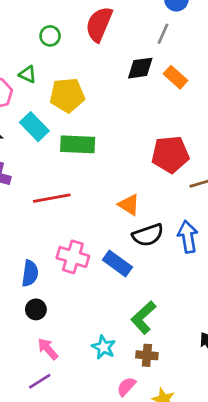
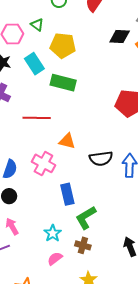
orange triangle: (129, 205) -> (67, 141), moved, turned -30
blue rectangle: (117, 263) -> (67, 194), moved, turned 30
pink semicircle: (126, 387) -> (55, 258), moved

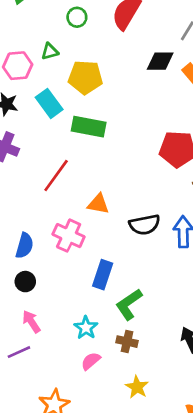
green triangle: (37, 25) -> (50, 51), turned -48
red line: (37, 118) -> (56, 175), turned -52
blue rectangle: (67, 194) -> (103, 275), turned 35

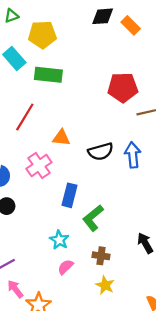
pink cross: (69, 236) -> (39, 166), turned 35
pink arrow: (31, 322) -> (15, 289), moved
brown cross: (127, 342) -> (101, 256), moved

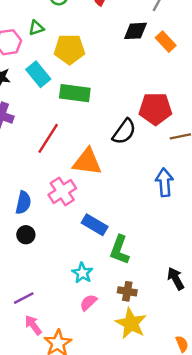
orange triangle: (61, 138) -> (87, 162), size x1.5
black semicircle: (101, 152) -> (124, 132), moved, turned -40
blue rectangle: (70, 195) -> (95, 225), turned -75
green L-shape: (93, 218) -> (120, 250), turned -32
yellow star: (105, 285) -> (131, 323), size x1.5

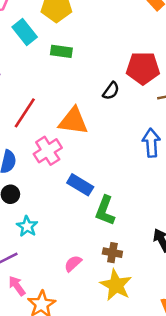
green rectangle: (75, 93) -> (61, 51), size x0.7
black semicircle: (124, 132) -> (111, 91), size x0.7
red line: (48, 138) -> (25, 113), moved
cyan star: (82, 273) -> (27, 226), moved

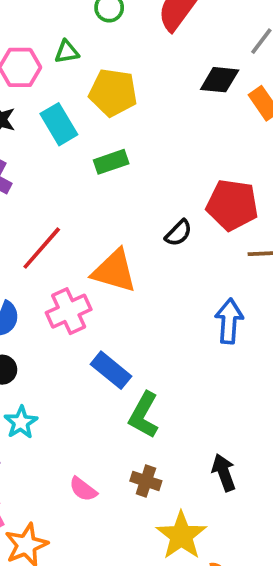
green rectangle: (61, 51) -> (111, 162), turned -35
pink semicircle: (73, 264) -> (83, 489), turned -108
yellow star: (116, 285) -> (181, 536), moved

